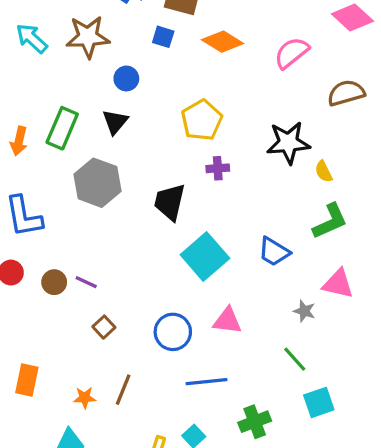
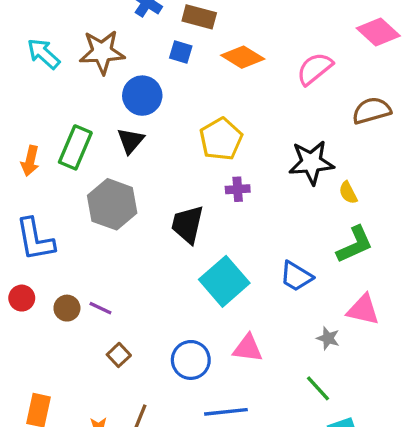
blue circle: (126, 78) -> (142, 96), size x1.5

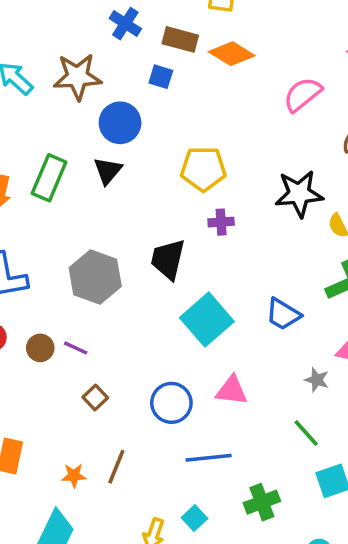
orange diamond: (243, 57) -> (232, 54), moved
yellow pentagon: (221, 139) -> (203, 169), turned 30
gray hexagon: (112, 204) -> (95, 277), moved

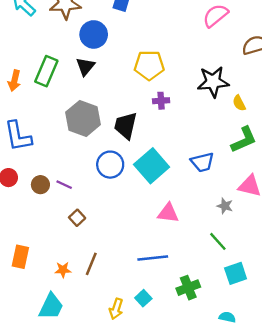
gray hexagon: (95, 277) -> (83, 118), moved
blue trapezoid: (283, 314) -> (202, 162), turned -45
blue circle: (171, 403) -> (110, 165), moved

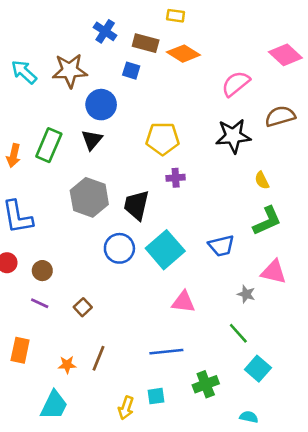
black star: (213, 82) -> (233, 136), moved
purple line: (64, 185) -> (40, 303), moved
cyan square: (236, 273) -> (258, 369), turned -30
cyan square: (143, 298) -> (156, 396), turned 35

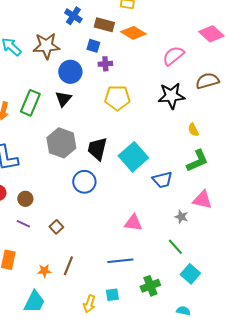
purple cross: (176, 178) -> (105, 64), moved
cyan square: (165, 250) -> (133, 157), moved

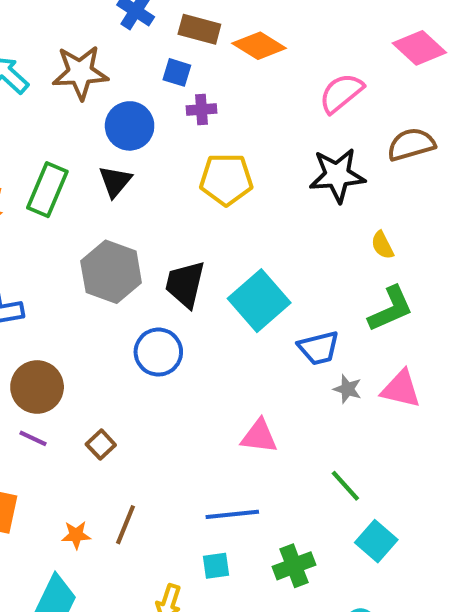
brown circle: (25, 199) -> (37, 387), size x1.6
gray star: (181, 217) -> (347, 389), moved
cyan square: (112, 295) -> (216, 566), moved

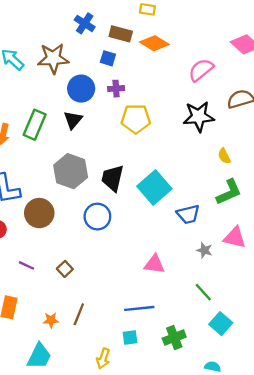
purple cross: (202, 109) -> (116, 89), moved
brown circle: (37, 387) -> (39, 213), moved
gray star: (347, 389) -> (204, 250), moved

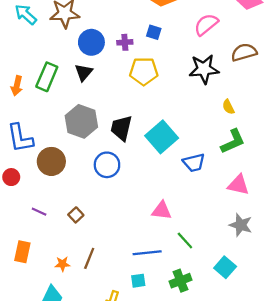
blue square: (108, 58) -> (154, 32), moved
gray star: (204, 250) -> (241, 225), moved, size x1.5
green line: (203, 292) -> (185, 241), moved

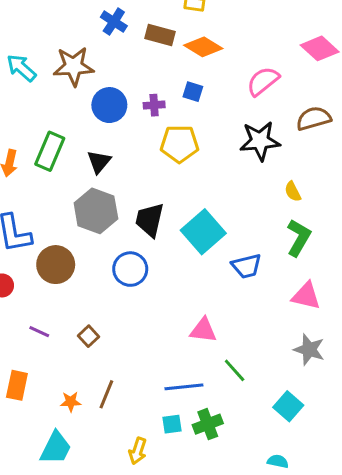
black triangle: (84, 72) -> (99, 162), moved
green L-shape: (233, 141) -> (299, 238), turned -36
green cross: (181, 281) -> (208, 424), moved

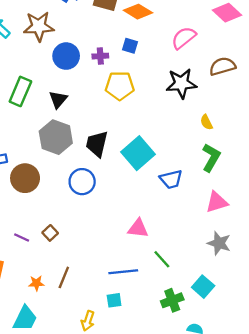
pink triangle: (306, 296) -> (217, 202), turned -30
purple line: (39, 332) -> (22, 238), moved
green cross: (208, 424) -> (172, 300), moved

